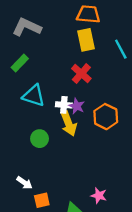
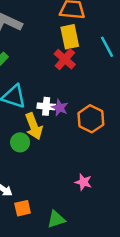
red cross: (81, 74) -> (65, 59), moved
yellow arrow: (69, 123) -> (34, 126), moved
pink star: (99, 196) -> (83, 182), moved

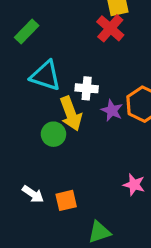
purple star: (60, 108) -> (112, 110), moved
orange square: (23, 208) -> (66, 200), moved

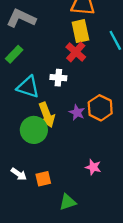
white cross: (87, 88) -> (58, 78), moved
green circle: (53, 134) -> (34, 130), size x1.5

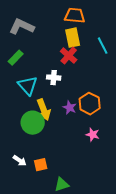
cyan triangle: (28, 87) -> (28, 86), turned 30
pink star: (93, 167) -> (93, 135), moved

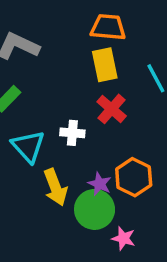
red cross: (69, 56) -> (112, 109), moved
green circle: (33, 123) -> (95, 209), moved
pink star: (93, 135) -> (123, 238), moved

